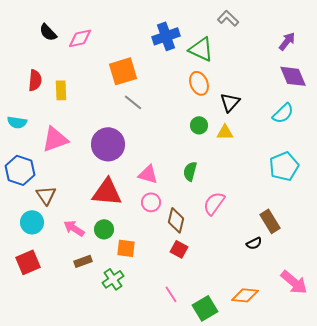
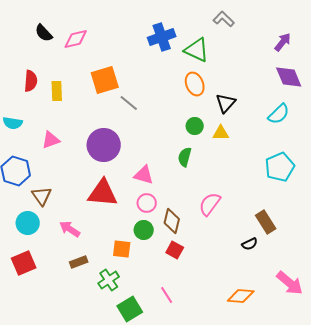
orange square: (123, 71) -> (105, 80), moved
pink triangle: (55, 139) -> (51, 140), size x0.7
green semicircle: (190, 171) -> (185, 157), moved
green circle: (104, 229) -> (144, 230), moved
green square: (205, 308) -> (130, 309), moved

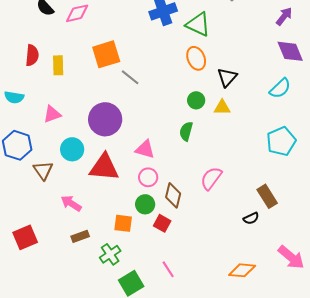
cyan circle: (28, 223) -> (72, 149), moved
red square: (175, 250) -> (162, 223), moved

